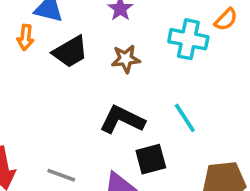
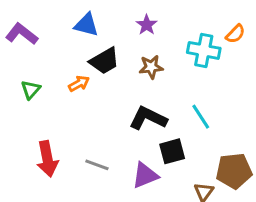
orange arrow: (25, 37) -> (79, 84), moved, turned -125

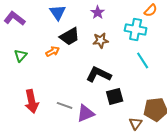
blue triangle: (86, 25) -> (58, 12), turned 42
orange semicircle: (235, 34) -> (151, 10), moved
cyan line: (201, 117) -> (143, 60), moved
purple triangle: (145, 175) -> (86, 113), moved

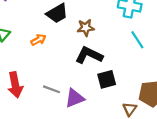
brown star: (101, 40) -> (86, 28), moved
orange arrow: (53, 51) -> (38, 40), moved

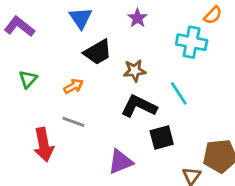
cyan line: (137, 40) -> (179, 93), moved
gray line: (52, 89) -> (73, 122), moved

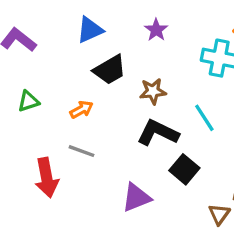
blue triangle: (81, 18) -> (90, 30), turned 40
green triangle: (28, 79) -> (28, 101), turned 30
black square: (162, 138) -> (184, 169), turned -35

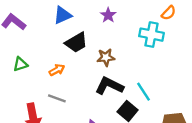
cyan line: (204, 118) -> (143, 92), moved

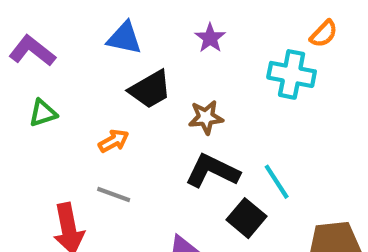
blue triangle: (63, 15) -> (124, 38), turned 36
green triangle: (20, 64) -> (43, 113), moved

